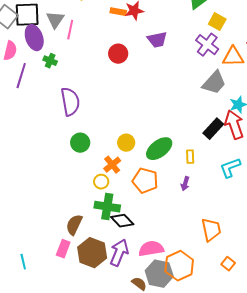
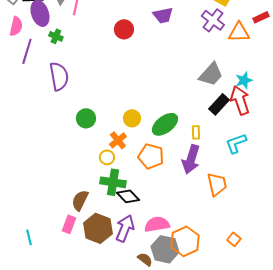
gray trapezoid: (214, 83) -> (211, 74), moved
purple semicircle: (70, 102) -> (59, 76), moved
purple arrow: (185, 184) -> (191, 159), size x2.0
orange trapezoid: (211, 230) -> (217, 184), moved

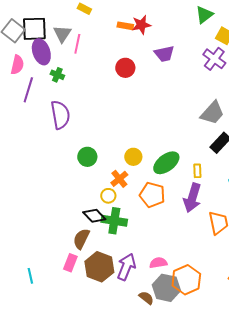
black diamond: (128, 196) -> (94, 216), moved
pink semicircle: (157, 224) -> (158, 263), size x0.7

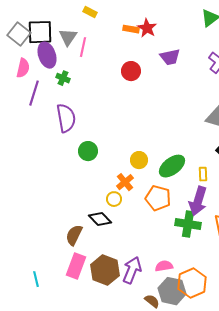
red star: (141, 25) -> (147, 28), turned -30
green circle: (87, 157) -> (88, 151), moved
green cross: (114, 221) -> (188, 224), moved
brown semicircle: (81, 239) -> (74, 235), moved
pink rectangle: (70, 263) -> (76, 266), size x1.4

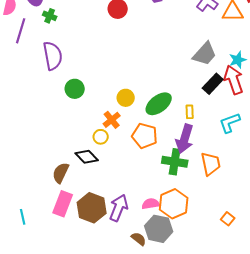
orange hexagon: (192, 283) -> (174, 204), moved

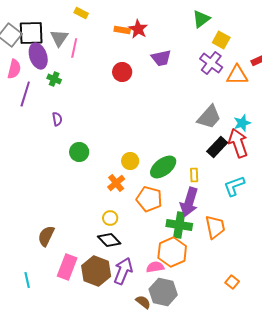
purple semicircle: (53, 56) -> (57, 119), size x0.5
yellow circle: (101, 137) -> (110, 218), moved
black diamond: (87, 157) -> (109, 240), moved
brown semicircle: (61, 173) -> (46, 236), moved
orange hexagon: (174, 204) -> (172, 252), moved

